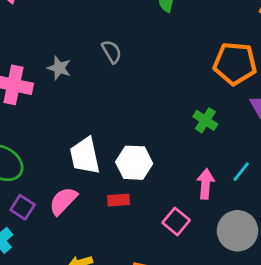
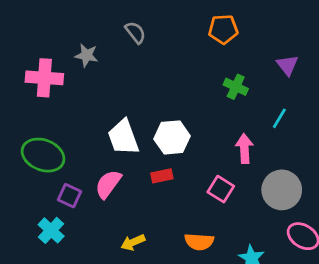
orange pentagon: (235, 63) -> (223, 29), moved, size x0.7
cyan line: (241, 172) -> (279, 118), moved

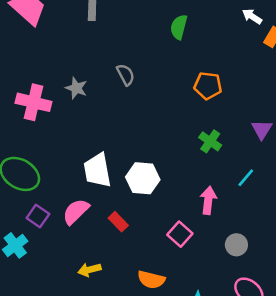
red rectangle: (162, 176) -> (118, 222), moved, turned 48
gray circle: (282, 190) -> (236, 245), size x0.6

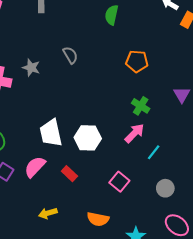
cyan line: (246, 178) -> (154, 152), moved
pink arrow: (208, 200) -> (134, 133), moved, turned 40

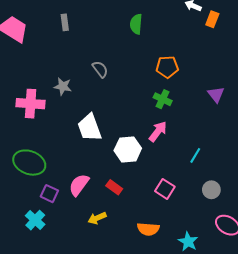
green cross: (141, 106) -> (163, 99), moved
white trapezoid: (51, 133) -> (90, 128), moved
pink arrow: (134, 133) -> (158, 131), moved
yellow arrow: (48, 213) -> (97, 218), moved

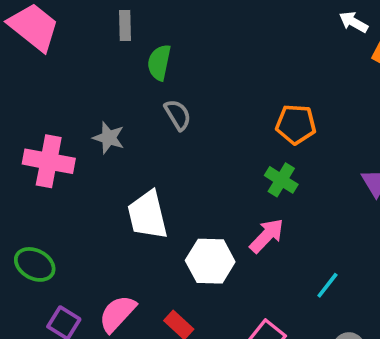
green semicircle: (136, 24) -> (159, 62), moved
green ellipse: (29, 163) -> (35, 264), size x0.7

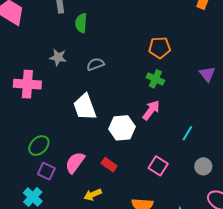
gray semicircle: (178, 115) -> (95, 64), moved, turned -72
gray star: (109, 138) -> (58, 57), moved
green ellipse: (35, 264) -> (39, 146), moved, turned -65

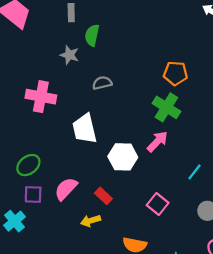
gray star: (58, 57) -> (69, 55), moved
green cross: (155, 79) -> (166, 107), size x1.4
pink cross: (27, 84) -> (41, 97), moved
purple square: (46, 171) -> (33, 194), turned -30
yellow arrow: (93, 195) -> (91, 221), moved

